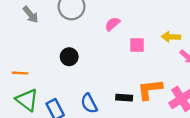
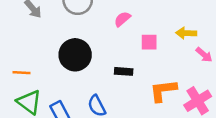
black circle: (69, 57) -> (75, 55), size x1.6
black rectangle: (124, 98) -> (124, 71), moved

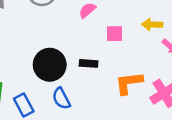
black circle: (75, 55) -> (50, 65), moved

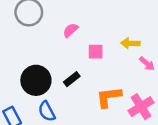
black rectangle: (89, 63) -> (72, 79), turned -42

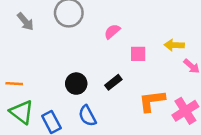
black circle: (36, 80) -> (76, 84), size x0.7

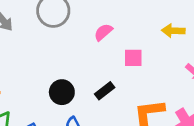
yellow arrow: (174, 45) -> (173, 31), moved

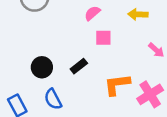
pink semicircle: (103, 32) -> (92, 13), moved

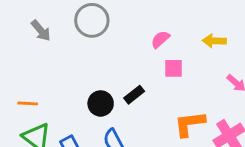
black rectangle: (79, 66) -> (134, 95), moved

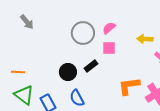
gray circle: (92, 20) -> (83, 33), moved
yellow arrow: (214, 41) -> (145, 39), moved
pink square: (174, 68) -> (109, 48), moved

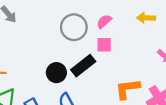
yellow arrow: (145, 39) -> (146, 18), moved
black rectangle: (91, 66) -> (83, 66), size x1.5

